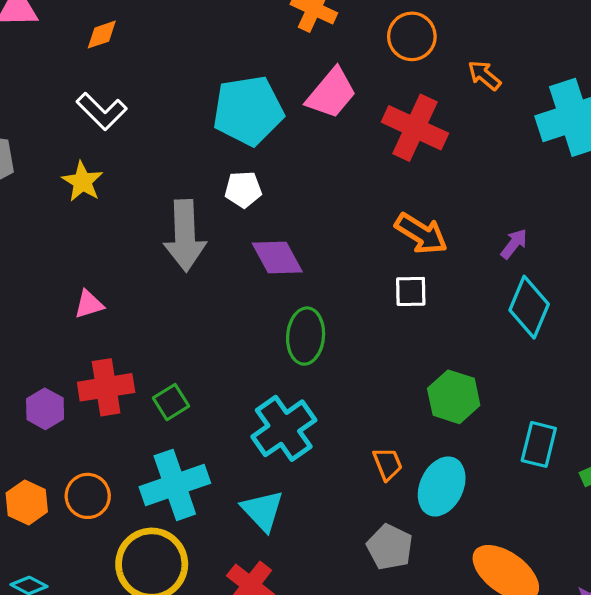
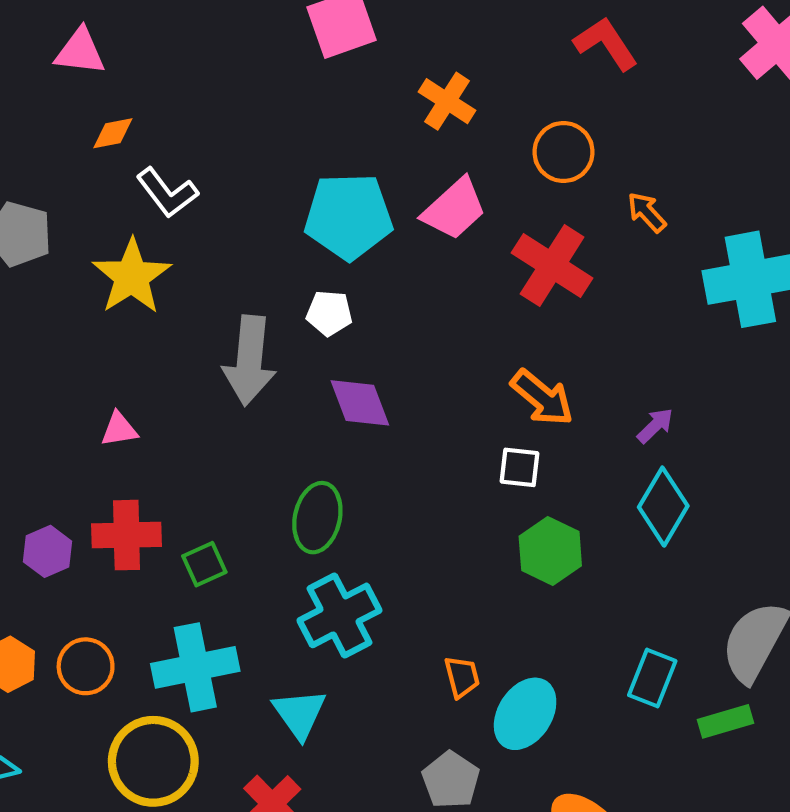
orange diamond: (102, 35) -> (113, 133), moved
yellow star: (82, 182) -> (132, 277), size x1.5
green ellipse: (306, 336) -> (317, 518), moved
green hexagon: (454, 397) -> (550, 551), moved

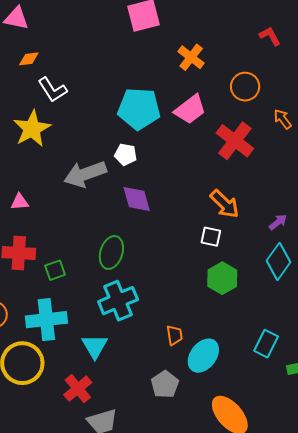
red L-shape: (606, 44) -> (270, 36), size x0.7
gray arrow: (249, 361) -> (85, 174), turned 60

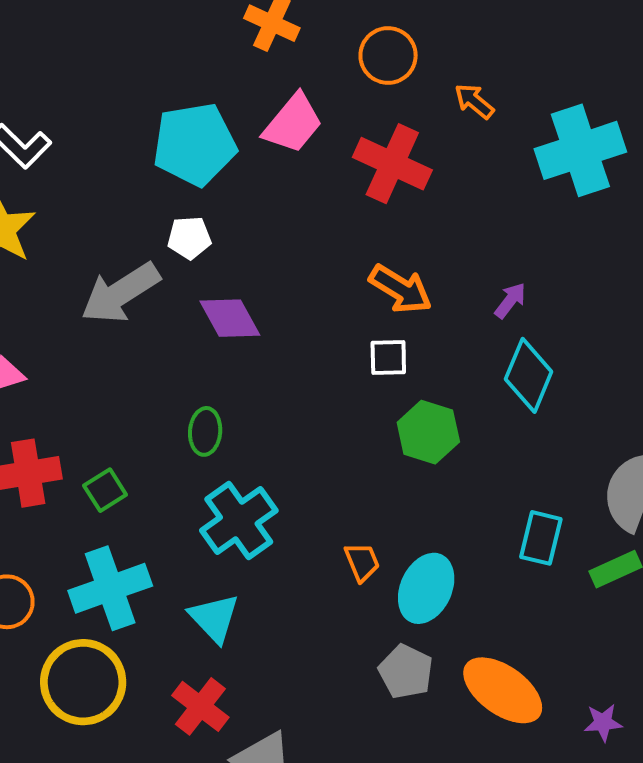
green ellipse: (111, 252) -> (205, 431), size x0.7
gray pentagon: (165, 384) -> (406, 672), moved

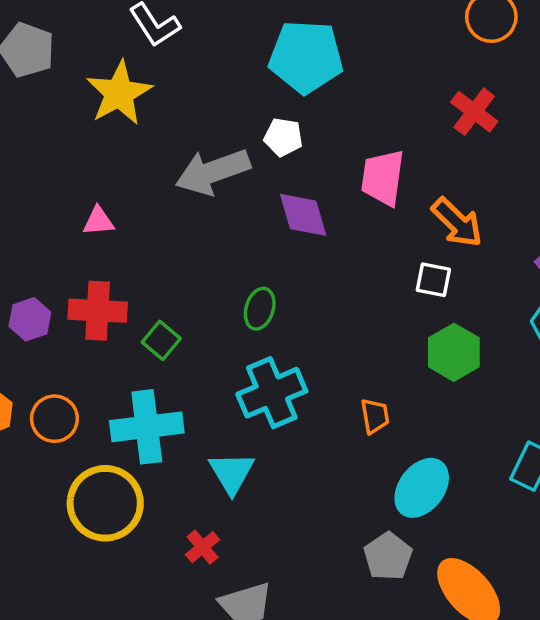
pink trapezoid: (293, 123) -> (383, 178), moved, turned 136
red cross: (392, 164) -> (474, 112), size x0.7
green square: (105, 490) -> (161, 340), turned -30
orange trapezoid: (362, 562) -> (375, 416), moved
red cross: (200, 706) -> (203, 547), size x0.7

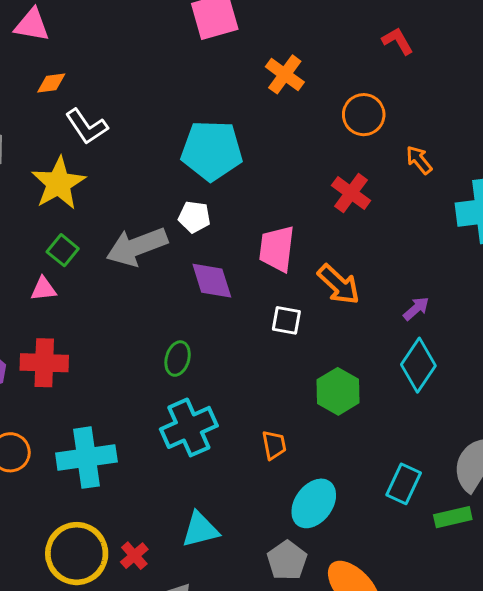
white square: (433, 280) -> (286, 320), moved
green square: (161, 340) -> (63, 250), moved
cyan triangle: (232, 473) -> (200, 530), moved, turned 48
yellow circle: (105, 503) -> (77, 554), moved

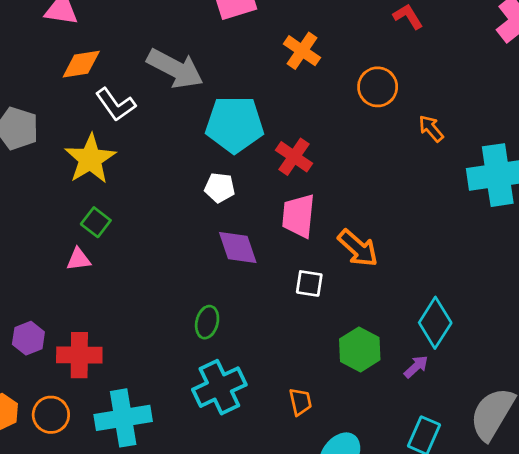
orange diamond: (51, 83) -> (81, 64), size x1.4
red cross: (351, 193) -> (294, 157), moved
gray arrow: (137, 247) -> (175, 69), moved, turned -130
purple arrow: (416, 309) -> (416, 367), moved
red cross: (44, 363) -> (79, 355), moved

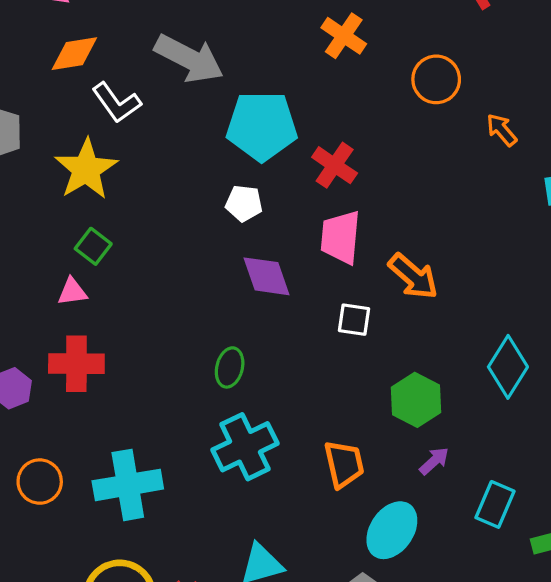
red cross: (79, 355) -> (76, 364), moved
purple arrow: (416, 367) -> (434, 461), moved
orange trapezoid: (300, 402) -> (344, 464), size x1.4

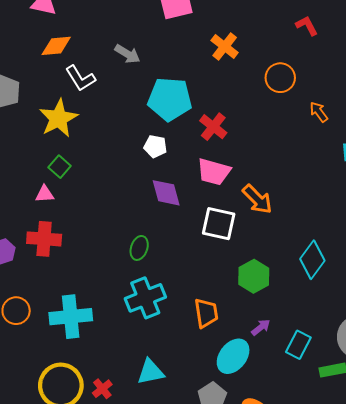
gray arrow: (189, 58) -> (127, 54), size x0.6
pink trapezoid: (340, 237) -> (214, 172), turned -84
white square: (354, 320) -> (219, 224), size x1.6
purple arrow: (434, 461) -> (261, 327), moved

